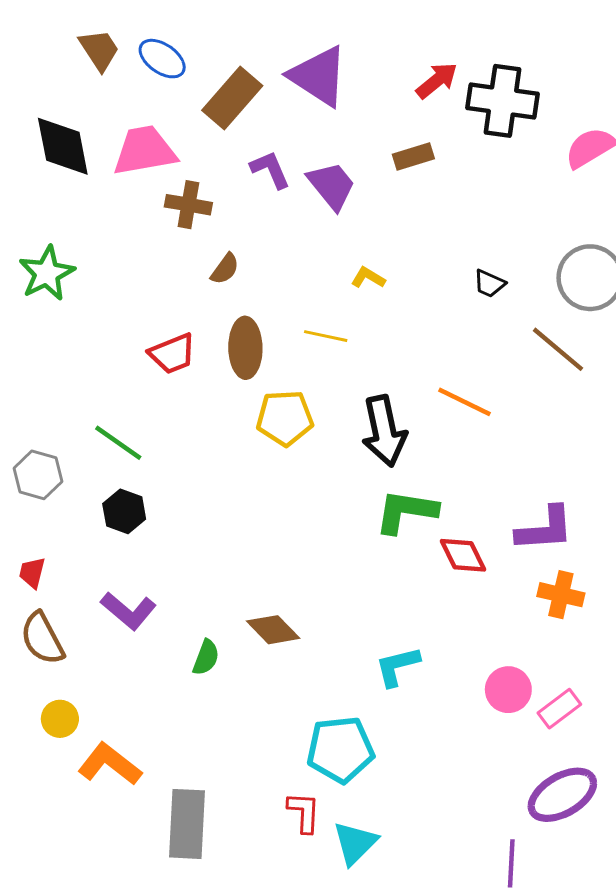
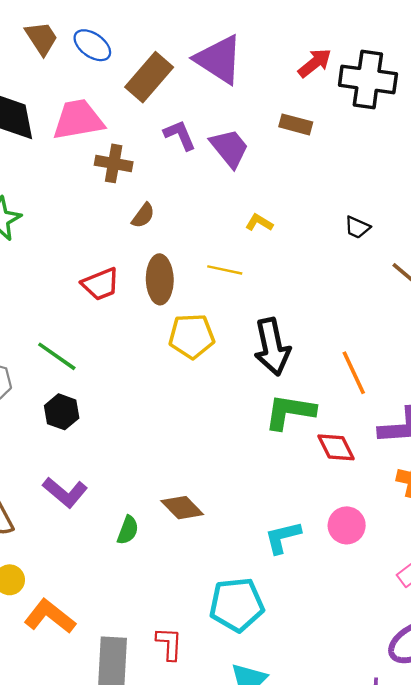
brown rectangle: (413, 156) -> (296, 124), turned 32
orange line: (464, 402) -> (354, 373), moved, turned 39
pink circle: (508, 690) -> (347, 525), moved
red L-shape: (304, 812) -> (169, 644), moved

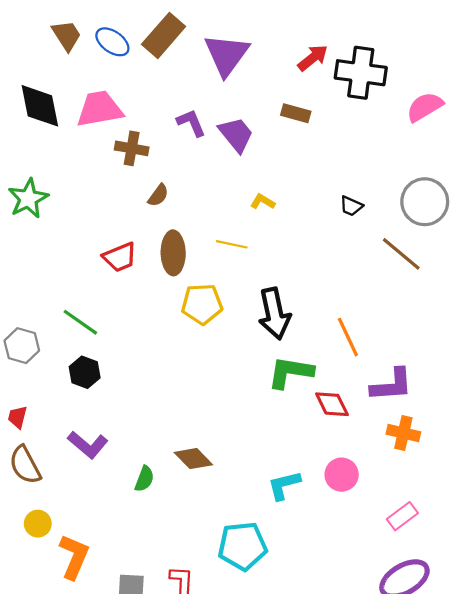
purple triangle: (219, 59) -> (226, 55), turned 33
brown rectangle: (149, 77) -> (164, 35), moved
orange L-shape: (50, 616) -> (74, 557), turned 75

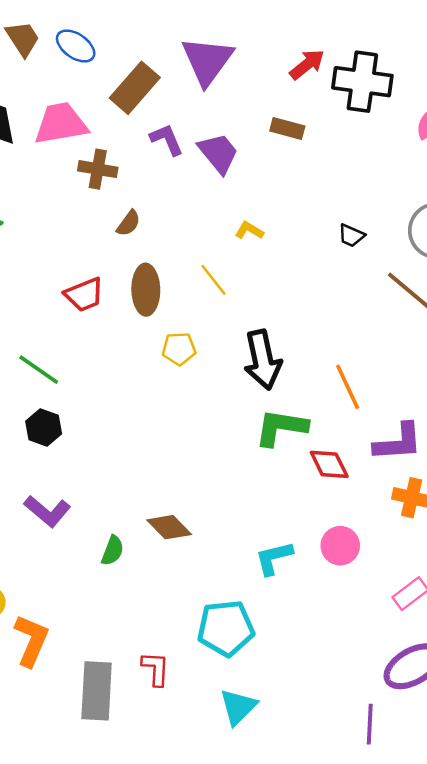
brown rectangle: (164, 35) -> (135, 88), moved
yellow line: (232, 244) -> (213, 280), turned 40
yellow pentagon: (202, 304) -> (179, 349), size x0.7

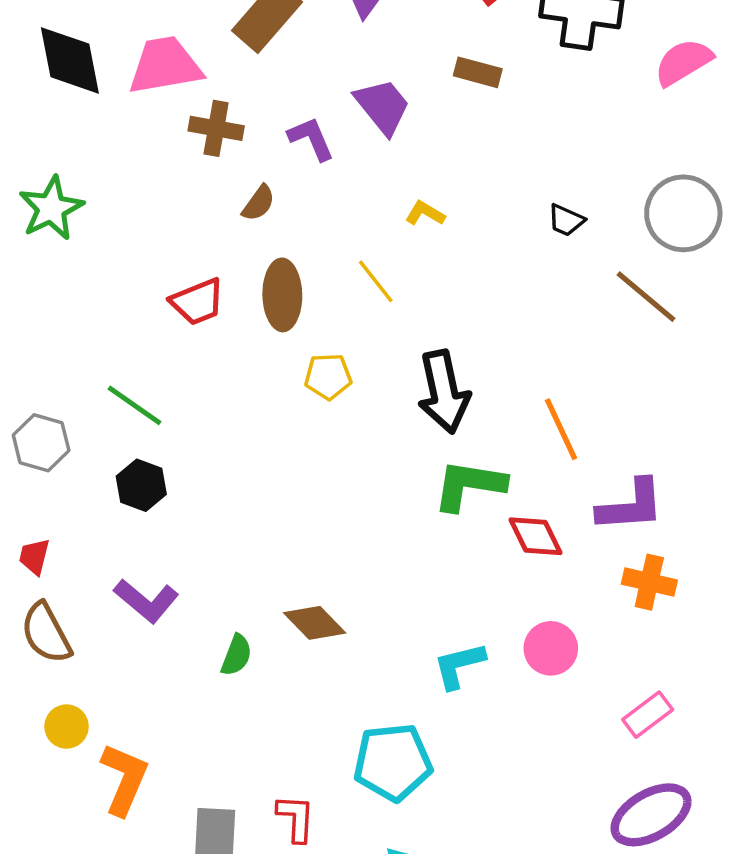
purple L-shape: (167, 140) -> (311, 139), moved

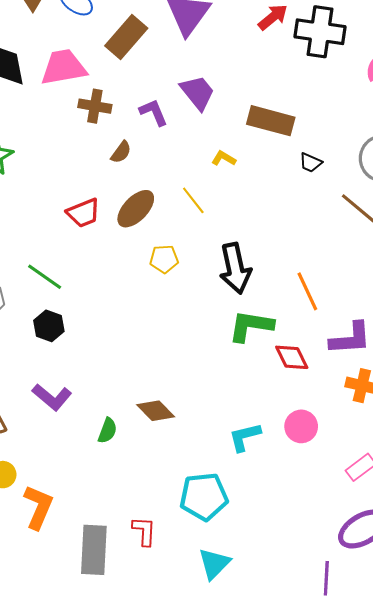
brown rectangle: (478, 72) -> (271, 121), moved, size x1.6
brown ellipse: (282, 295) -> (136, 209), turned 45

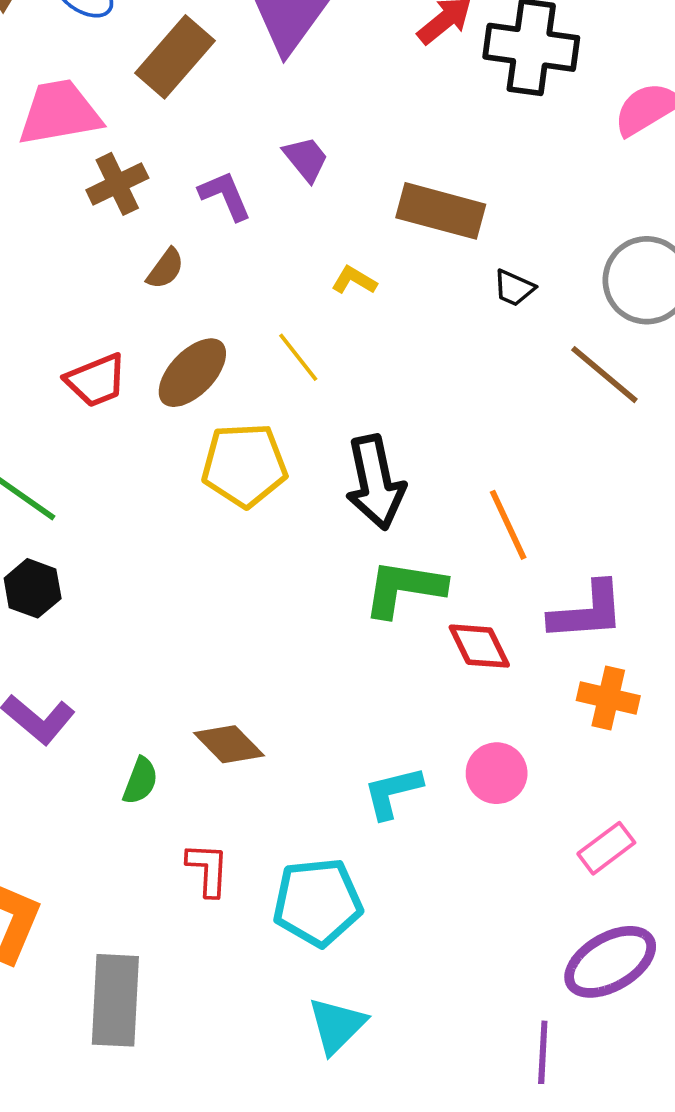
purple trapezoid: (198, 92) -> (306, 159), size x0.7
brown cross: (95, 106) -> (117, 184), turned -36
yellow pentagon: (164, 259) -> (244, 465), size x1.6
red L-shape: (144, 531) -> (208, 869), moved

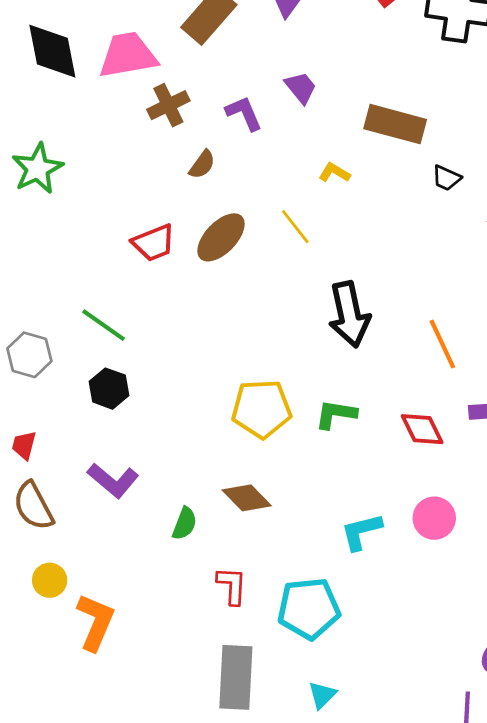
yellow pentagon: (244, 465) -> (262, 409), moved
green L-shape: (404, 588) -> (336, 414), moved, size x0.7
gray rectangle: (115, 1000) -> (236, 677), moved
cyan triangle: (337, 1025) -> (322, 695), size x0.7

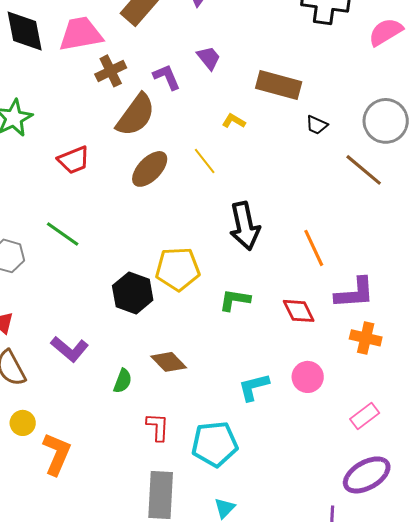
brown semicircle: (202, 165) -> (136, 115), size x2.0
red trapezoid: (154, 243) -> (74, 160), moved
black hexagon: (109, 389) -> (133, 293), moved, size x1.4
yellow pentagon: (262, 409) -> (178, 269), moved

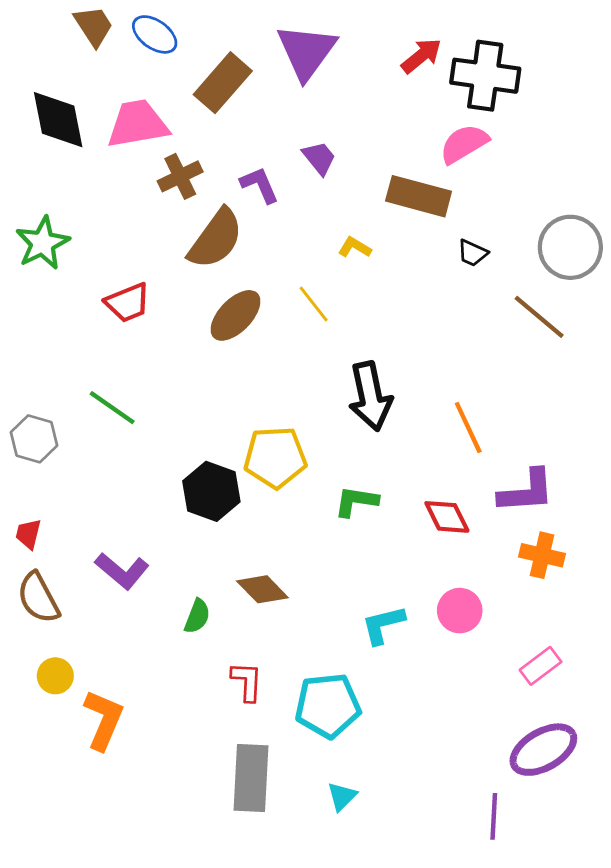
pink semicircle: (386, 32) -> (464, 144), moved

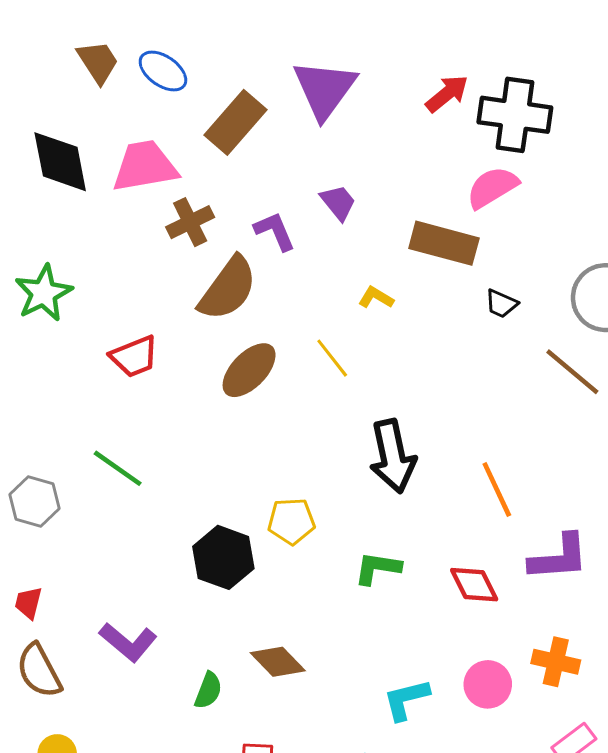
yellow pentagon: (275, 457) -> (291, 521), size x0.7
orange cross: (542, 555) -> (556, 662), moved

